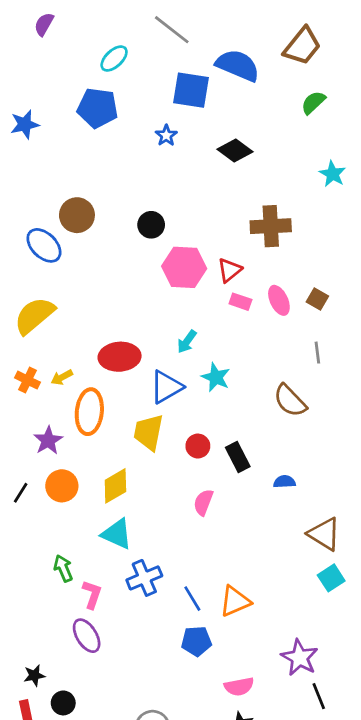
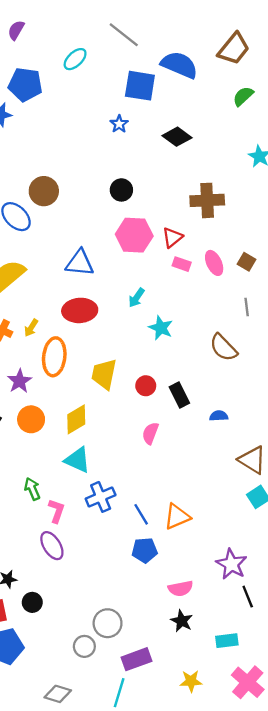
blue pentagon: (98, 108) -> (25, 85), moved
black circle: (151, 225) -> (121, 190), moved
yellow arrow: (62, 377) -> (31, 328), turned -30
blue triangle: (166, 387) -> (80, 263), moved, turned 36

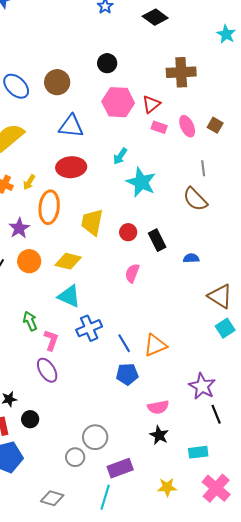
brown circle: (44, 191) -> (57, 82), moved
gray line: (247, 307) -> (203, 168), moved
cyan star: (161, 328) -> (141, 182), size x1.4
yellow diamond: (76, 419) -> (68, 261), turned 44

